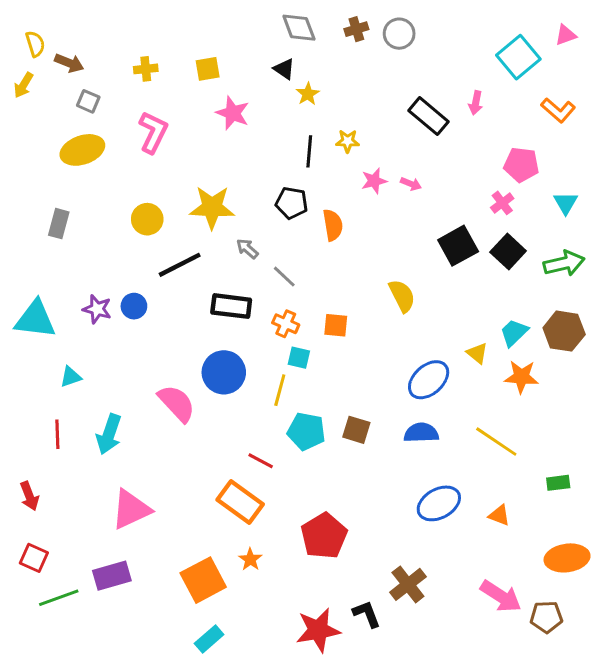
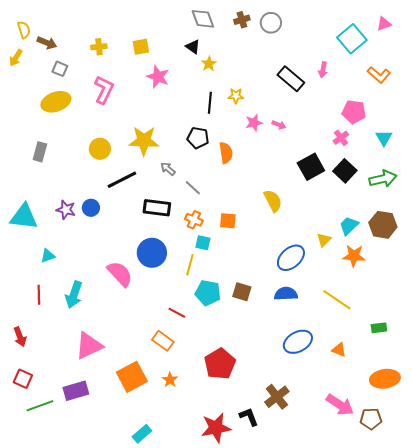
yellow triangle: (477, 353) -> (324, 240), turned 35
orange rectangle: (240, 502) -> (163, 341), size x0.7
orange square: (203, 580) -> (132, 377), moved

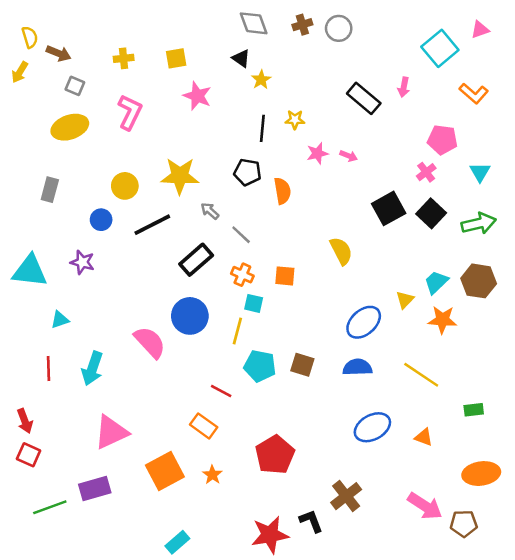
blue circle: (91, 208) -> (101, 220), moved
black rectangle: (157, 208) -> (196, 260), turned -48
red square: (23, 379) -> (29, 455), moved

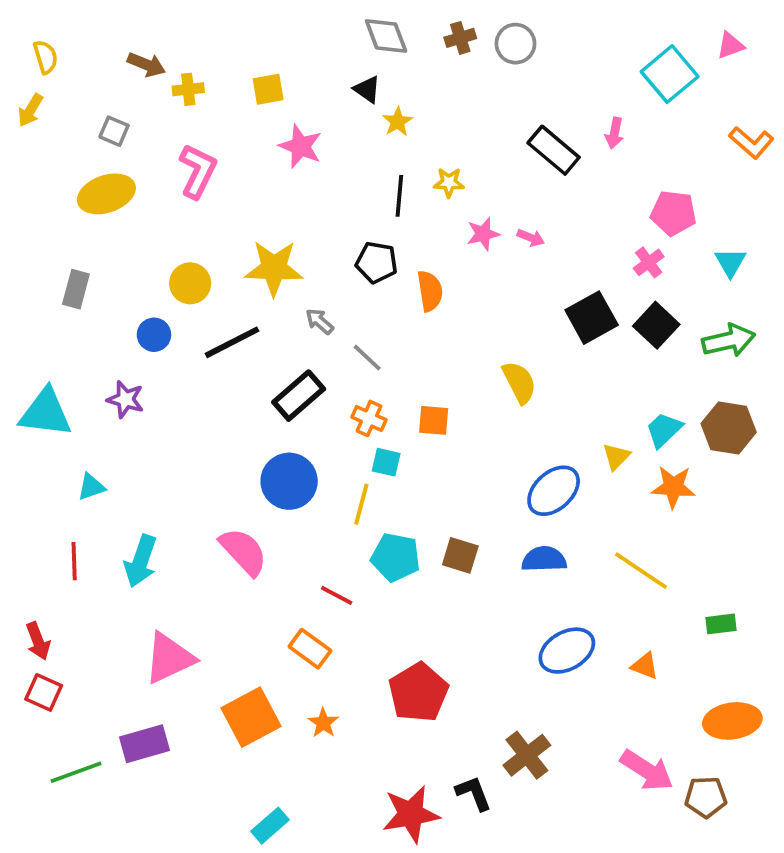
brown arrow: (59, 53) -> (146, 65), moved
orange L-shape: (474, 93) -> (751, 143), moved
pink semicircle: (150, 342) -> (243, 552), moved

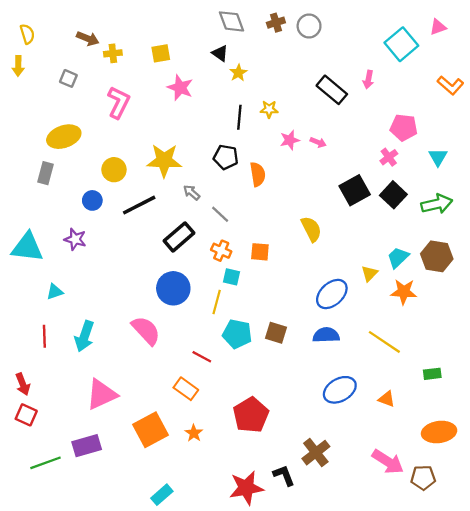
yellow arrow: (30, 110) -> (18, 66), turned -30
yellow ellipse: (106, 194) -> (64, 137), moved

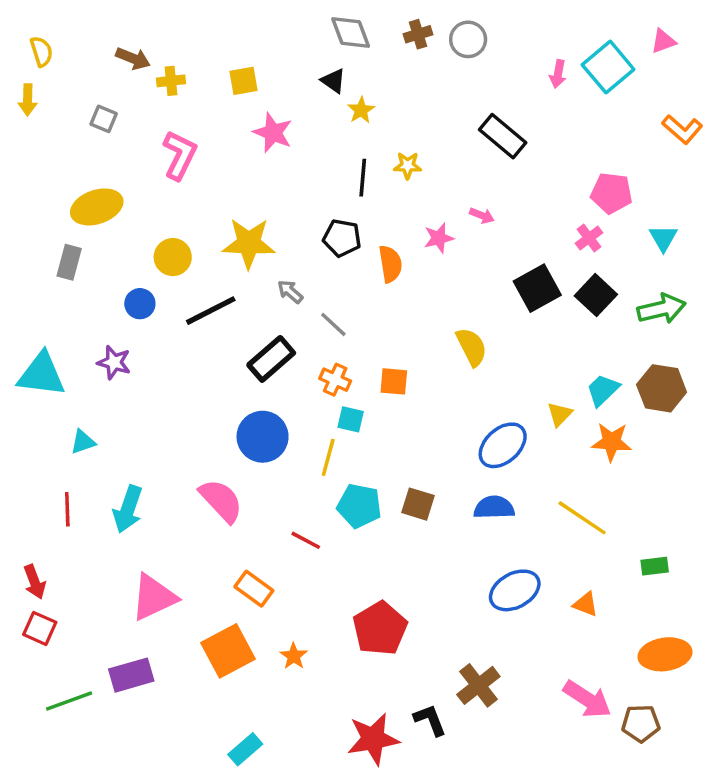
pink arrow: (368, 80) -> (558, 74), moved
pink star: (290, 140) -> (439, 238), moved
orange rectangle: (186, 389) -> (254, 589), moved

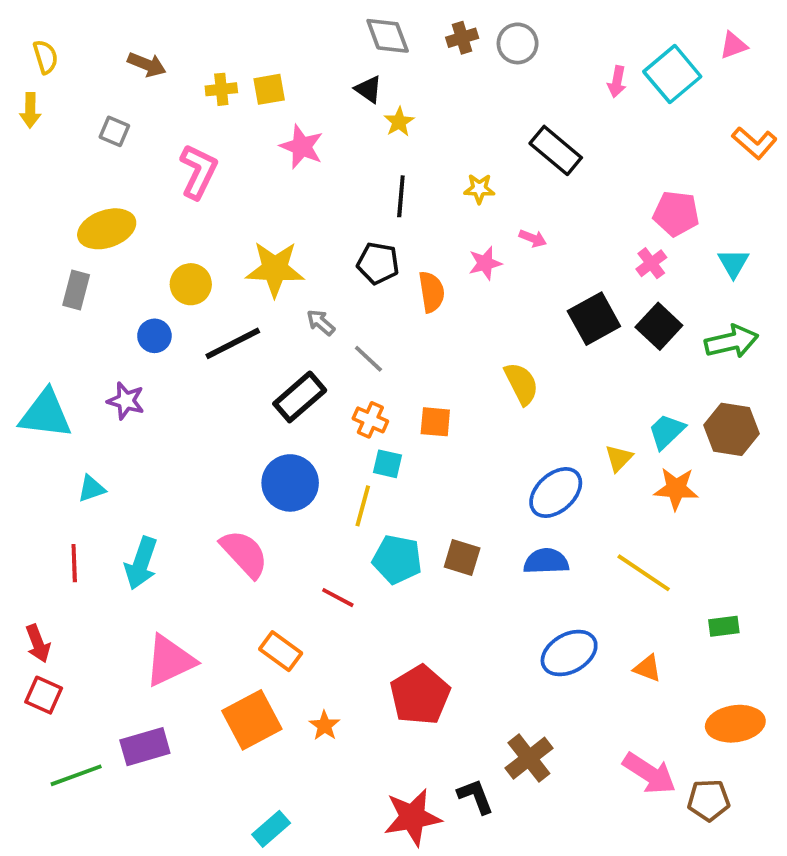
yellow cross: (171, 81) -> (221, 89), moved
yellow star: (408, 165) -> (479, 189), moved

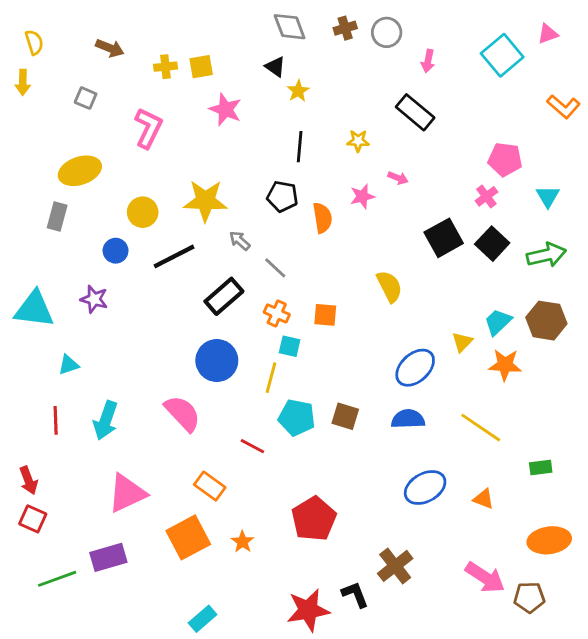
pink arrow: (617, 82) -> (428, 61), moved

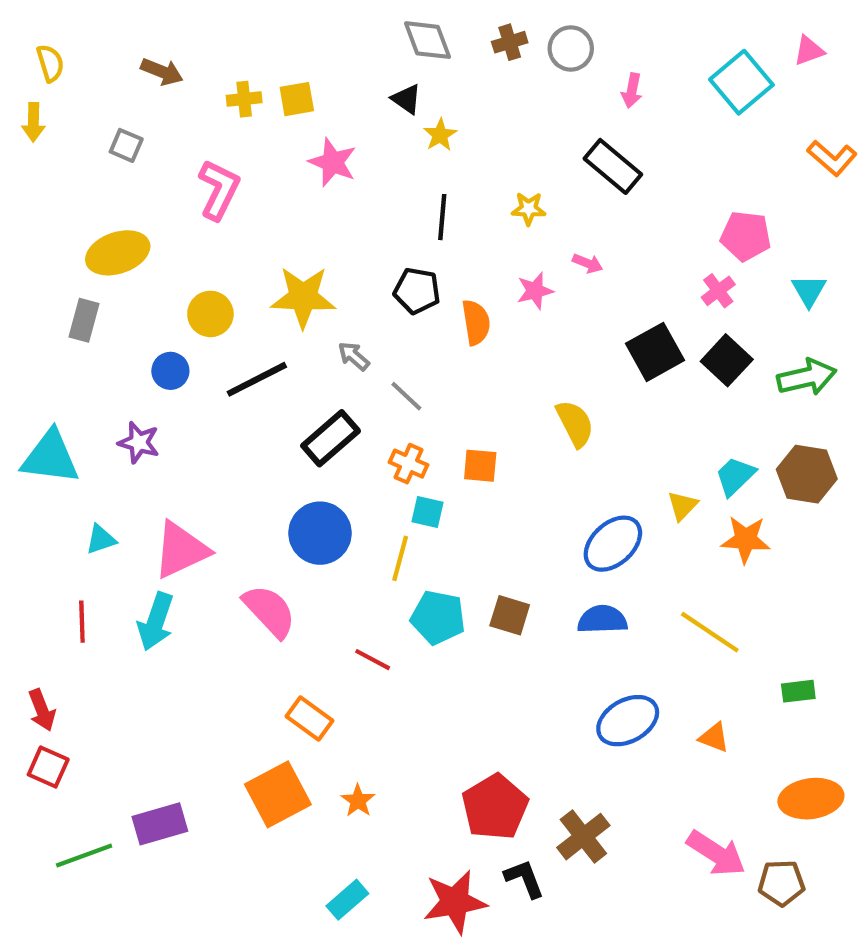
pink triangle: (127, 493) -> (181, 550), moved
red pentagon: (314, 519) -> (495, 807), moved
cyan rectangle: (203, 619) -> (347, 900), moved

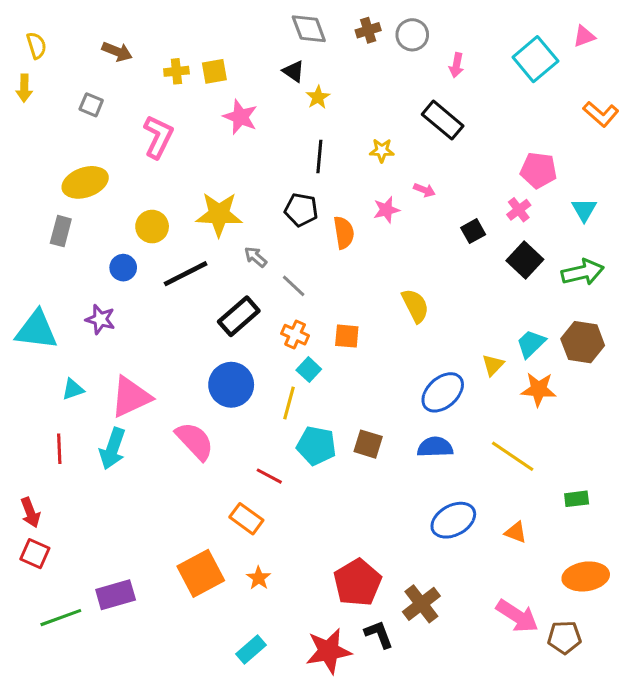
black square: (655, 352) -> (473, 231), moved, size x0.6
cyan square: (427, 512) -> (309, 370), turned 30
orange rectangle: (309, 719) -> (246, 519), moved

